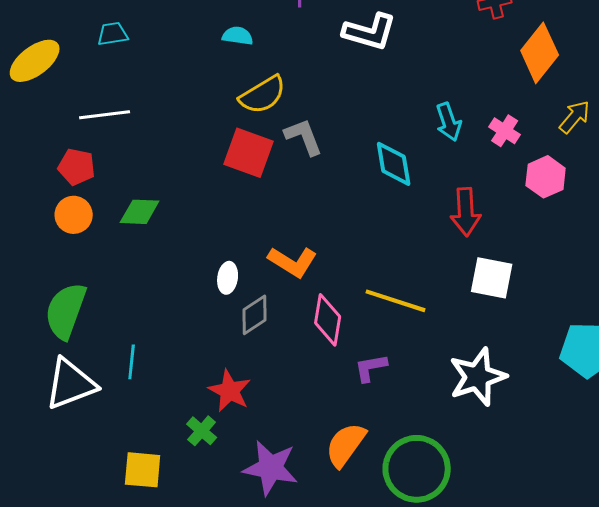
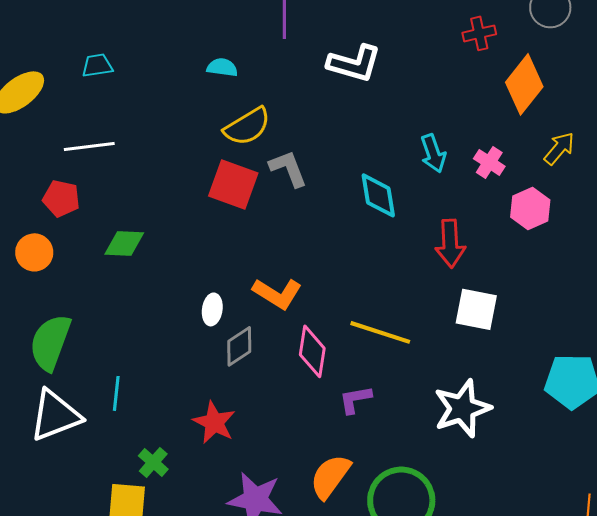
orange circle: (74, 215) -> (34, 252), moved
green cross: (202, 431) -> (153, 462), moved

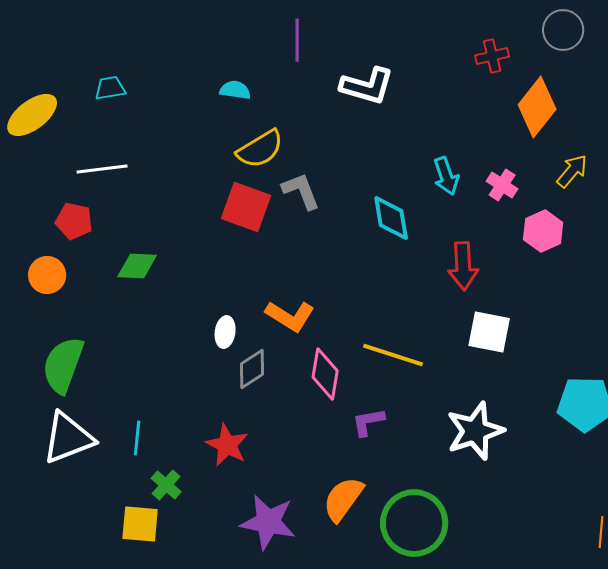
cyan line: (116, 393) -> (137, 438), moved

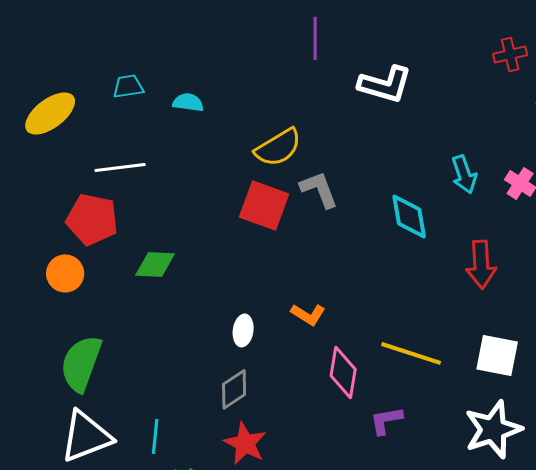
cyan semicircle: (235, 90) -> (188, 102), moved
red pentagon: (74, 221) -> (92, 219), size x1.4
orange L-shape: (290, 316) -> (308, 314), size x0.7
white square: (489, 332) -> (497, 355), moved
gray diamond: (252, 369) -> (234, 389), moved

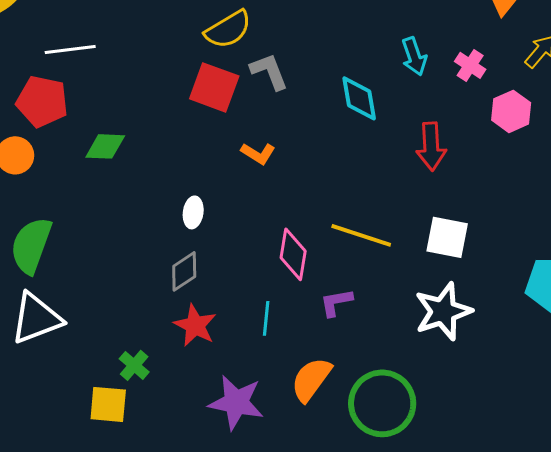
orange L-shape: (308, 314) -> (258, 153), moved
cyan line: (155, 436) -> (266, 318), moved

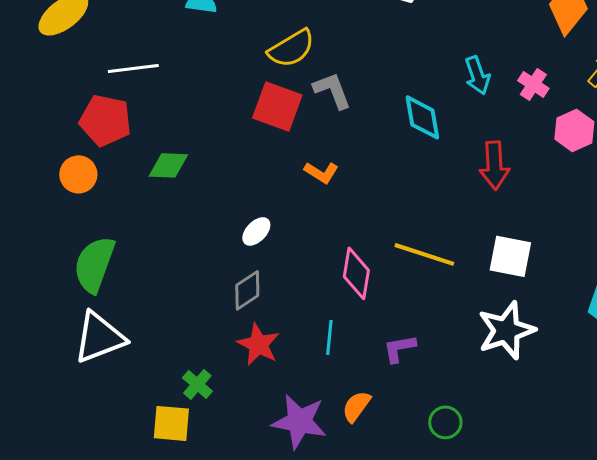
white ellipse: (193, 212) -> (256, 231), turned 36
purple L-shape: (336, 302) -> (399, 348), moved
orange semicircle: (311, 379) -> (356, 406), moved, size x0.7
green circle: (382, 403) -> (445, 422), size x0.5

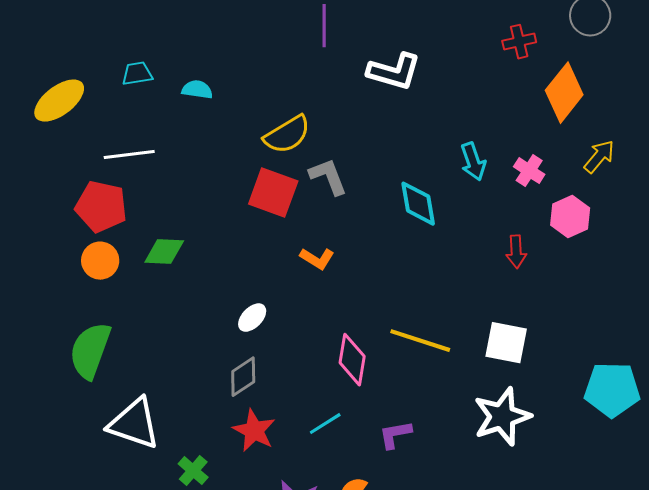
red arrow: (494, 165) -> (516, 252), moved, size x0.7
orange circle: (78, 174) -> (100, 261), moved
white triangle: (99, 337) -> (134, 424), moved, turned 40
cyan line: (329, 337) -> (325, 424), turned 52

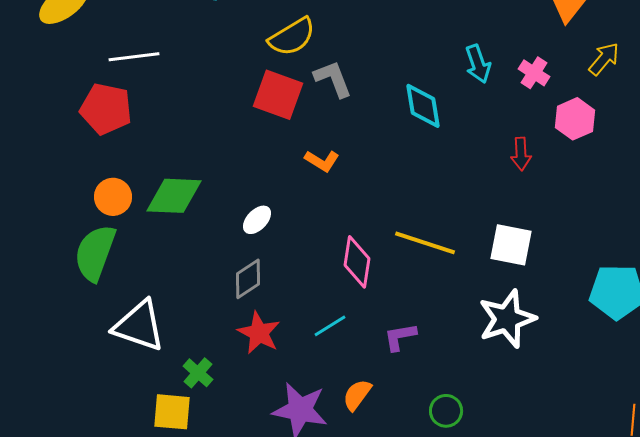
green diamond: (164, 252) -> (174, 196), moved, size x1.4
orange circle: (100, 261) -> (113, 197), moved

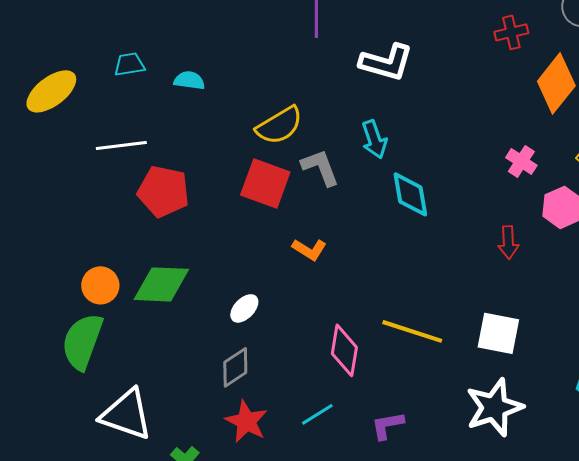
cyan arrow: (478, 64) -> (374, 139), moved
red pentagon: (106, 109) -> (163, 191), moved

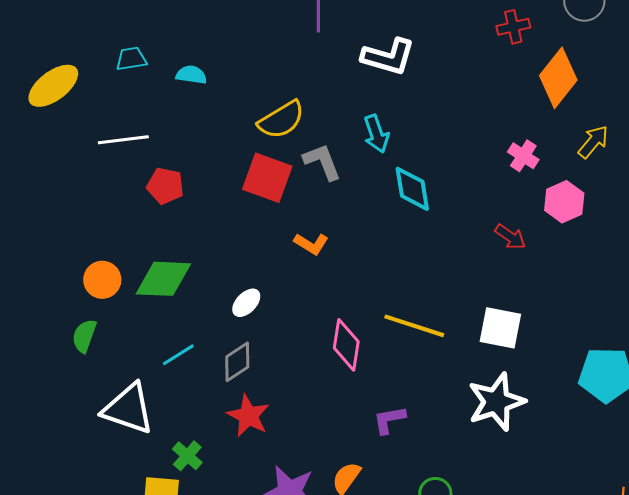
red pentagon: (163, 191) -> (165, 186), size x0.7
red arrow: (508, 242) -> (510, 237), turned -52
green semicircle: (82, 341) -> (84, 336), size x0.6
cyan line: (317, 414) -> (178, 355), moved

